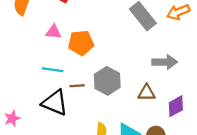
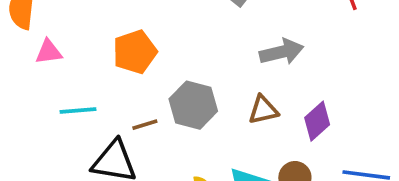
pink triangle: (53, 32) -> (49, 52), moved
cyan line: (53, 70) -> (78, 111), moved

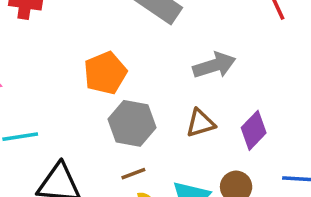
orange pentagon: (135, 52) -> (105, 73), moved
brown line: (145, 125) -> (133, 174), moved

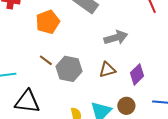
orange pentagon: (105, 73) -> (48, 22), moved
brown line: (133, 174) -> (46, 60), moved, turned 56

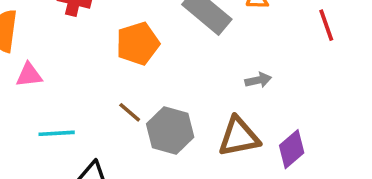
gray arrow: (116, 38) -> (258, 80), size x0.6
brown triangle: (107, 70) -> (239, 137), size x1.4

